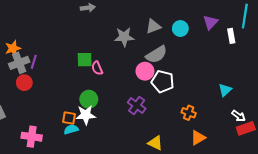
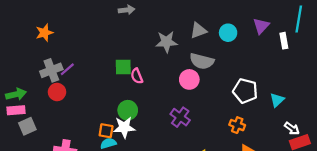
orange star: (13, 48) -> (44, 33), moved
gray semicircle: (156, 55) -> (202, 61), turned 45
purple line: (34, 62) -> (67, 69), turned 32
white pentagon: (163, 82) -> (245, 91), moved

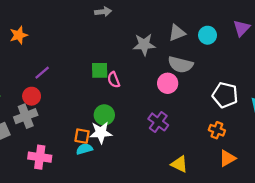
gray cross: (51, 70) -> (26, 116), moved

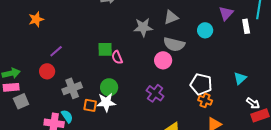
cyan circle: (208, 35) -> (205, 30), moved
white pentagon: (225, 95) -> (201, 84), moved
gray cross: (26, 116) -> (72, 88), moved
cyan semicircle: (84, 149) -> (67, 116), moved, turned 72

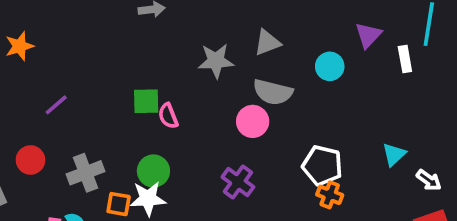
red circle: (47, 71) -> (30, 160), moved
white arrow: (253, 103) -> (429, 180), moved

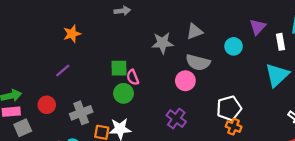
orange star: (19, 46) -> (72, 34), moved
cyan triangle: (394, 154) -> (277, 75), moved, size x1.6
white pentagon: (322, 165) -> (229, 108), turned -30
green circle: (153, 171) -> (124, 93), moved

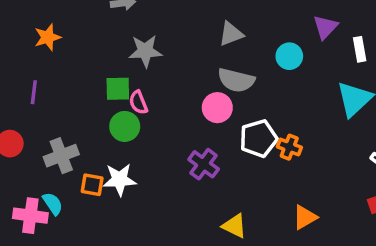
gray star: (162, 43) -> (145, 51), moved
purple line: (63, 70) -> (34, 92), turned -42
white pentagon: (229, 108) -> (258, 138), moved
orange cross: (234, 127) -> (289, 147), moved

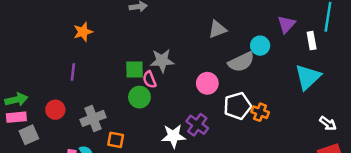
gray star: (145, 51) -> (162, 61), moved
gray semicircle: (236, 80) -> (241, 62), moved, turned -40
white star: (120, 180) -> (173, 136), moved

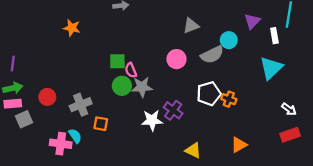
orange star: (83, 32) -> (72, 28), turned 30
gray star: (162, 61) -> (142, 87), moved
purple line: (73, 72) -> (13, 64), moved
pink circle: (207, 83) -> (176, 59), moved

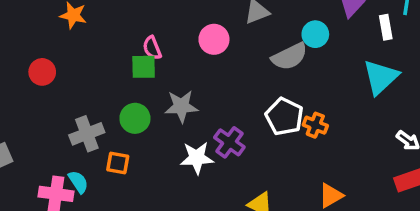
pink circle: (176, 59) -> (214, 39), moved
pink semicircle: (131, 70) -> (152, 48), moved
green circle: (122, 86) -> (135, 118), moved
white pentagon: (209, 94) -> (284, 117), turned -30
red circle: (47, 97) -> (42, 72), moved

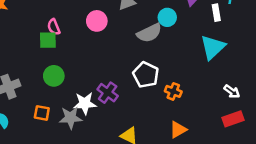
gray star: (181, 106) -> (71, 118), moved
green circle: (135, 118) -> (54, 76), moved
orange cross: (315, 125) -> (173, 91), moved
orange square: (118, 163) -> (42, 113), moved

